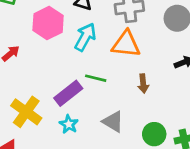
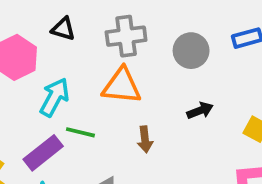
cyan arrow: (85, 37) -> (55, 97), moved

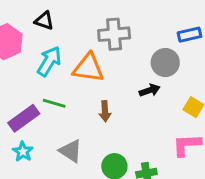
gray cross: (126, 36) -> (114, 34), moved
gray circle: (191, 51) -> (165, 63), moved
cyan arrow: (55, 97) -> (49, 61), moved

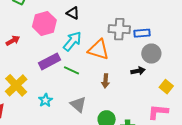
blue rectangle: (190, 35) -> (142, 33), moved
purple rectangle: (24, 118) -> (50, 61), moved

